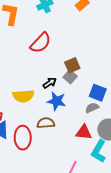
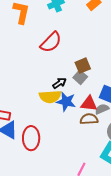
yellow semicircle: (23, 96) -> (50, 97), moved
brown semicircle: (46, 123) -> (89, 119), moved
red triangle: (84, 132) -> (89, 104), moved

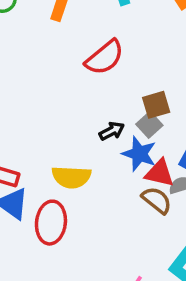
yellow semicircle: (50, 97) -> (71, 177), moved
blue star: (66, 102) -> (139, 154), moved
brown semicircle: (89, 119) -> (157, 200), turned 36

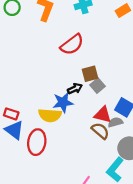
brown square: (156, 105) -> (90, 74), moved
blue star: (139, 154) -> (63, 103), moved, turned -30

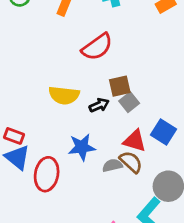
blue star: (63, 103) -> (82, 147), moved
yellow semicircle: (50, 115) -> (64, 95), moved
gray semicircle: (115, 122) -> (112, 165), moved

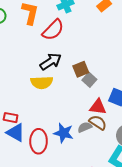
red semicircle: (97, 47) -> (53, 30), moved
black arrow: (99, 105) -> (51, 62), moved, size x1.5
blue star: (82, 147) -> (64, 133), moved, turned 30

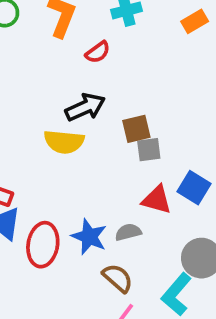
red semicircle: (53, 30) -> (98, 52), size x0.6
gray square: (89, 80) -> (149, 150), turned 32
brown semicircle: (98, 122) -> (118, 278), moved

